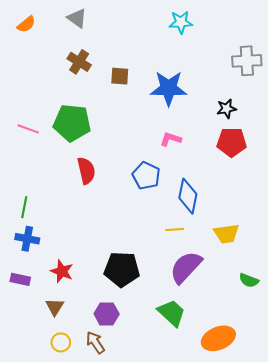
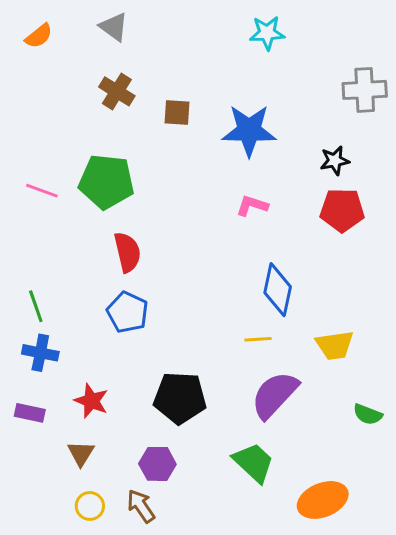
blue pentagon: (146, 176) -> (127, 312), moved
green line: (24, 207) -> (36, 306), turned -30

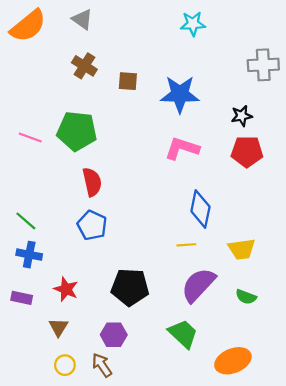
orange semicircle: (39, 36) -> (28, 26), size x1.8
pink L-shape: (252, 206) -> (182, 148), size x1.5
green line: (36, 306) -> (26, 221), turned -30
green semicircle: (368, 414) -> (246, 297), moved

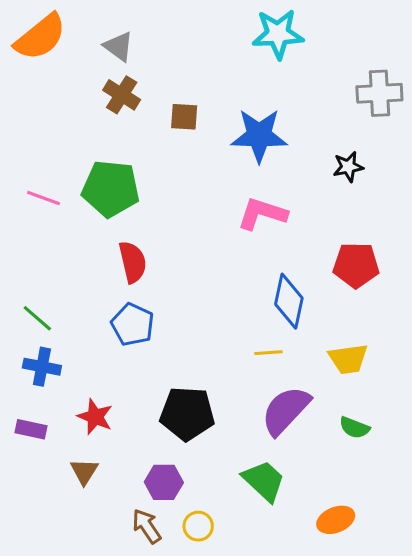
gray triangle: (82, 19) -> (119, 46), moved
cyan star: (193, 24) -> (278, 34), size x1.4
red pentagon: (247, 152) -> (356, 265), moved
orange ellipse: (233, 361) -> (336, 520), size x0.7
yellow circle: (65, 365) -> (198, 526), moved

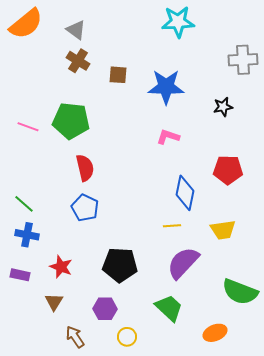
pink L-shape: (262, 214) -> (168, 137), size x0.7
green semicircle: (354, 428) -> (240, 292), moved, size x1.8
brown arrow: (147, 526) -> (75, 337), moved

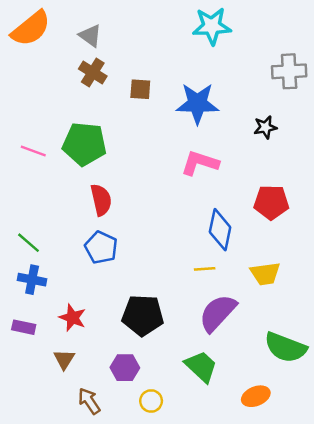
pink L-shape: (168, 137) -> (200, 163), size x1.4

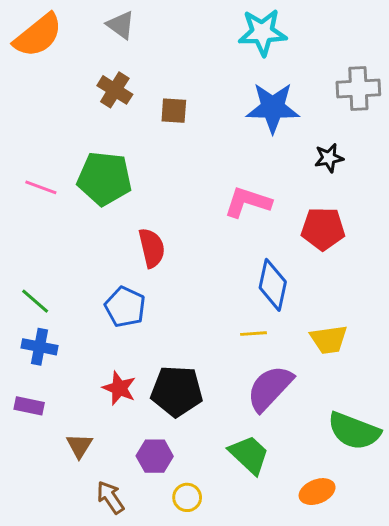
gray triangle: (90, 36) -> (121, 25), moved
blue star: (197, 103) -> (273, 108), moved
red semicircle: (101, 200) -> (152, 248), moved
red pentagon: (271, 202) -> (323, 229), moved
red star: (73, 318) -> (119, 388), moved

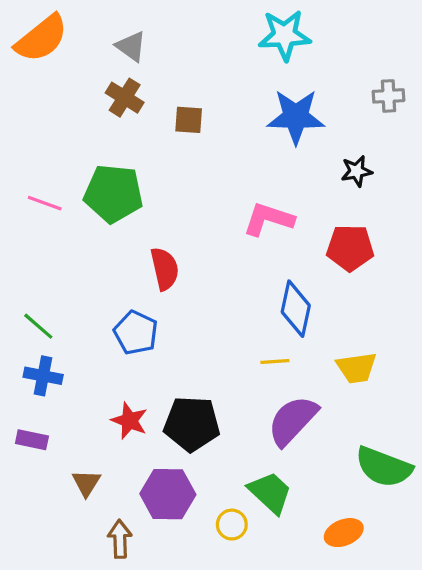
gray triangle: (121, 25) -> (131, 46), moved
gray cross: (358, 88) -> (389, 96), size x0.7
purple hexagon: (155, 456) -> (168, 494), size x1.4
brown arrow: (110, 497) -> (120, 539), turned 32
yellow circle: (187, 497) -> (232, 525), moved

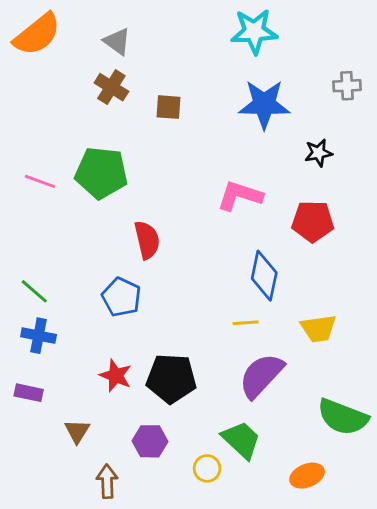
purple hexagon: (168, 494) -> (150, 441), size x0.7

